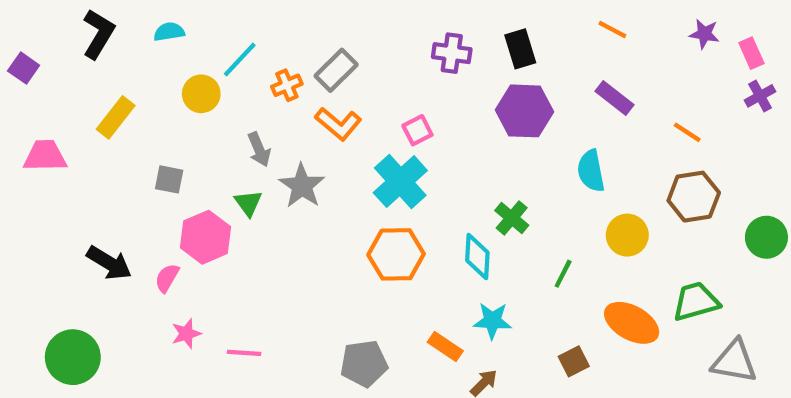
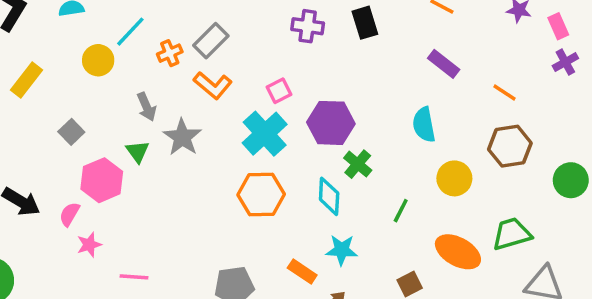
purple hexagon: (525, 111) -> (331, 123), moved
gray square: (169, 179) -> (71, 132), turned 35
pink star: (186, 334) -> (89, 245), moved

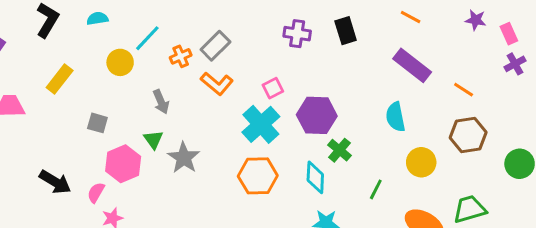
purple rectangle: (444, 64) -> (412, 65), size x1.4
gray square: (71, 132) -> (97, 123), turned -30
gray star: (182, 137) -> (184, 158), moved

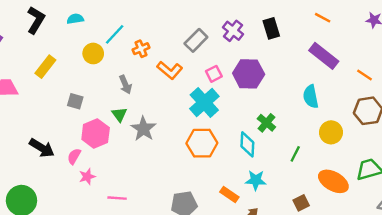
purple cross: (297, 34) -> (233, 31), turned 30
gray rectangle: (215, 46) -> (196, 40), moved
purple hexagon: (317, 115) -> (249, 74), moved

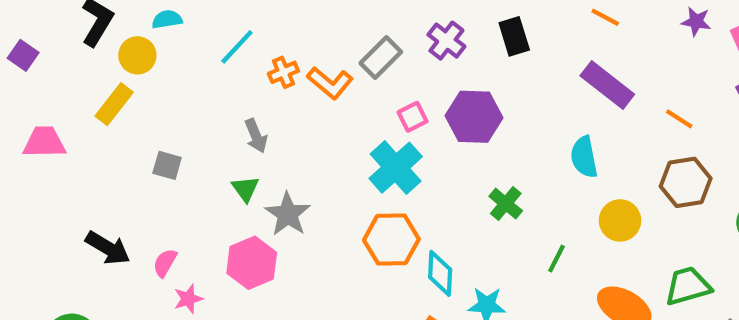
yellow circle: (93, 53) -> (137, 55), moved
orange L-shape: (170, 70) -> (330, 83), moved
pink hexagon: (96, 134) -> (252, 263), moved
cyan diamond: (247, 144) -> (440, 273), moved

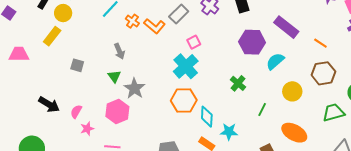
orange cross: (283, 72) -> (132, 21), turned -32
purple hexagon: (474, 117) -> (252, 42), moved
cyan semicircle: (584, 157) -> (275, 61), turned 60
green trapezoid: (688, 286) -> (333, 113), moved

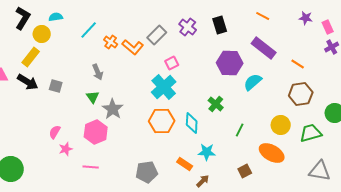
yellow circle: (292, 91) -> (281, 125), moved
black arrow: (49, 104) -> (28, 82), moved
cyan diamond: (207, 117) -> (192, 123), moved

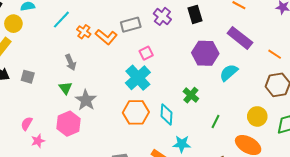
gray rectangle: (157, 35) -> (131, 25), turned 30

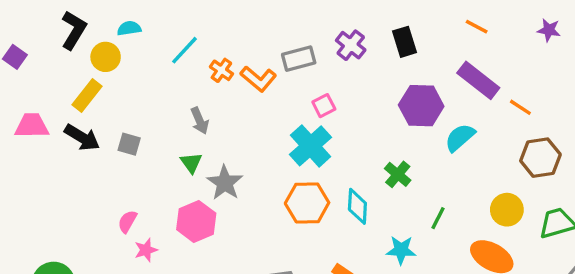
orange line: (275, 54) -> (520, 107), moved
cyan star: (182, 144) -> (401, 250), moved

